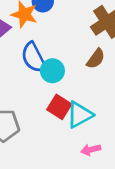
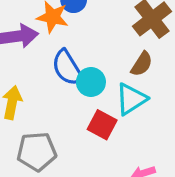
cyan triangle: (80, 115) -> (131, 99), moved

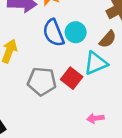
cyan circle: (91, 82) -> (76, 32), moved
gray pentagon: (37, 152) -> (42, 81), moved

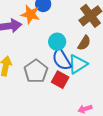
blue semicircle: (54, 33) -> (62, 60), moved
gray pentagon: (42, 81) -> (36, 71), moved, turned -30

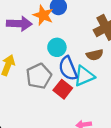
cyan circle: (57, 42) -> (57, 47), moved
brown semicircle: (84, 43) -> (95, 55), turned 35

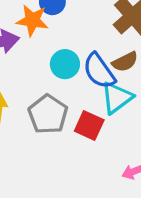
blue semicircle: (68, 68) -> (99, 71), moved

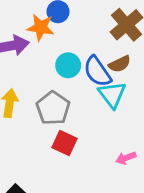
cyan triangle: (117, 98) -> (112, 95), turned -32
red square: (89, 125) -> (64, 143), moved

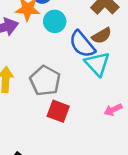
cyan circle: (68, 65) -> (55, 21), moved
pink arrow: (126, 158) -> (113, 110), moved

